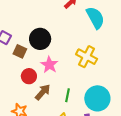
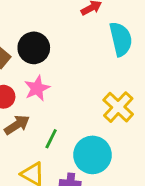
yellow cross: (87, 57) -> (118, 107), moved

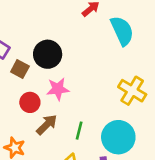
pink star: (37, 88) -> (58, 89), turned 30

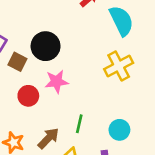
yellow cross: (132, 91) -> (119, 66), moved, turned 32
brown arrow: (47, 125) -> (48, 138), moved
cyan circle: (118, 137) -> (119, 130), size x0.6

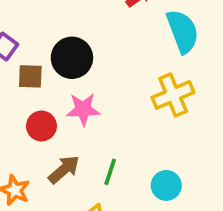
brown square: (17, 62) -> (30, 76), turned -30
brown arrow: (48, 138) -> (64, 169), moved

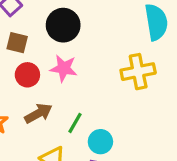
brown square: (30, 76) -> (17, 43), moved
cyan circle: (166, 185) -> (100, 142), moved

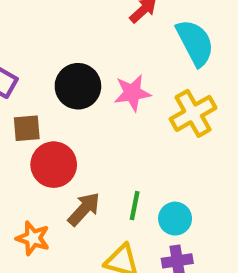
pink star: (64, 68) -> (132, 93), moved
red circle: (27, 75) -> (54, 165), size x1.4

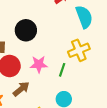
pink star: (132, 93) -> (39, 64), moved
green line: (135, 206) -> (62, 70), moved

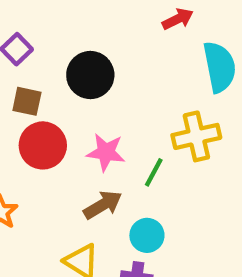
brown arrow: (21, 89) -> (103, 205), moved

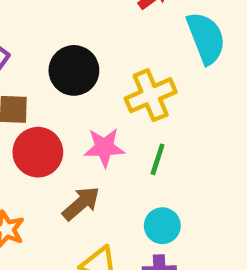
yellow cross: (196, 136) -> (151, 95), moved
brown arrow: (103, 205) -> (81, 203), moved

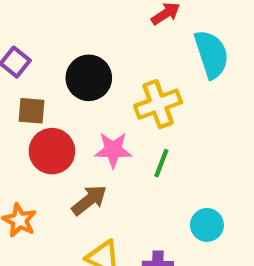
cyan circle: (162, 226) -> (207, 225), moved

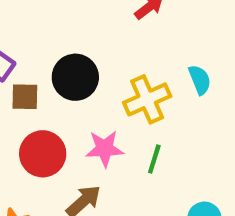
cyan semicircle: (211, 54) -> (200, 80), moved, size x0.6
brown square: (31, 111) -> (25, 97), moved

